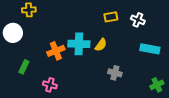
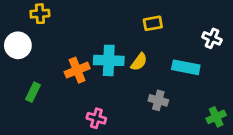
white cross: (138, 20) -> (212, 38), moved
cyan rectangle: (150, 49) -> (186, 67), moved
pink cross: (50, 85) -> (96, 118), moved

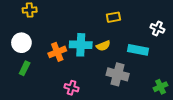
white circle: (18, 45) -> (21, 43), moved
yellow semicircle: (139, 62) -> (103, 46), turned 32
gray cross: (158, 100) -> (118, 74), size x1.5

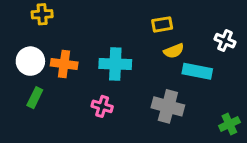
yellow semicircle: (103, 46) -> (174, 51), moved
orange cross: (57, 52) -> (64, 64), moved, turned 30
pink cross: (72, 88) -> (102, 106), moved

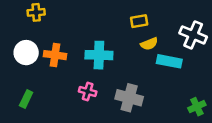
white cross: (225, 41) -> (193, 35), size x1.5
green rectangle: (35, 98) -> (26, 99), moved
gray cross: (168, 106) -> (129, 98), moved

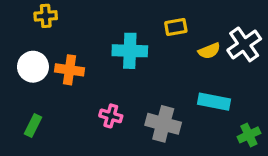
white cross: (193, 35) -> (244, 44), turned 32
yellow semicircle: (149, 44) -> (209, 51), moved
cyan cross: (99, 55) -> (130, 51), moved
cyan rectangle: (169, 61) -> (214, 102), moved

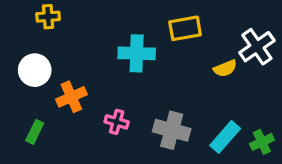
yellow rectangle: (176, 27) -> (185, 28), size x1.4
yellow semicircle: (209, 51) -> (225, 68), moved
orange cross: (69, 70) -> (71, 97), moved, turned -32
cyan rectangle: (214, 102) -> (225, 137), moved, turned -60

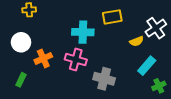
pink cross: (117, 122) -> (76, 60), moved, size x1.5
cyan rectangle: (225, 137) -> (147, 66), moved

